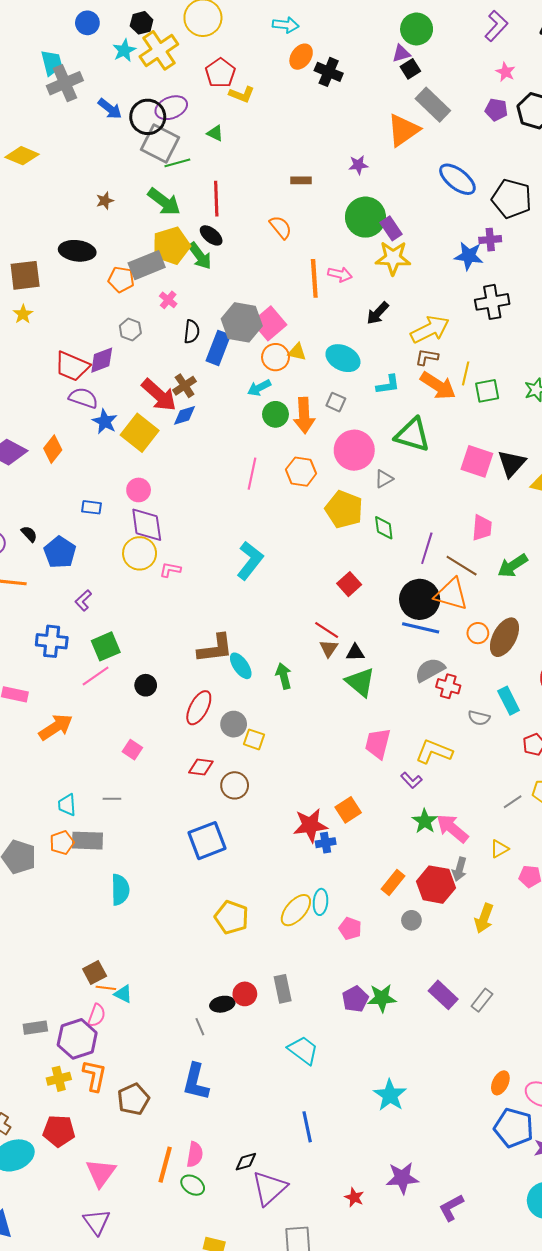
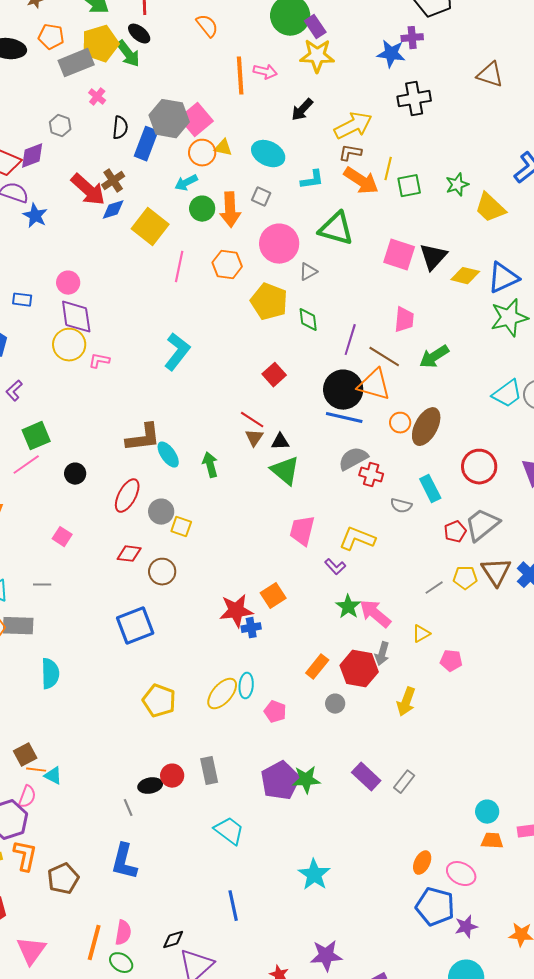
orange pentagon: (121, 279) -> (51, 37), moved
yellow square: (140, 433) -> (150, 227), moved
purple pentagon: (355, 999) -> (280, 781), size x1.5

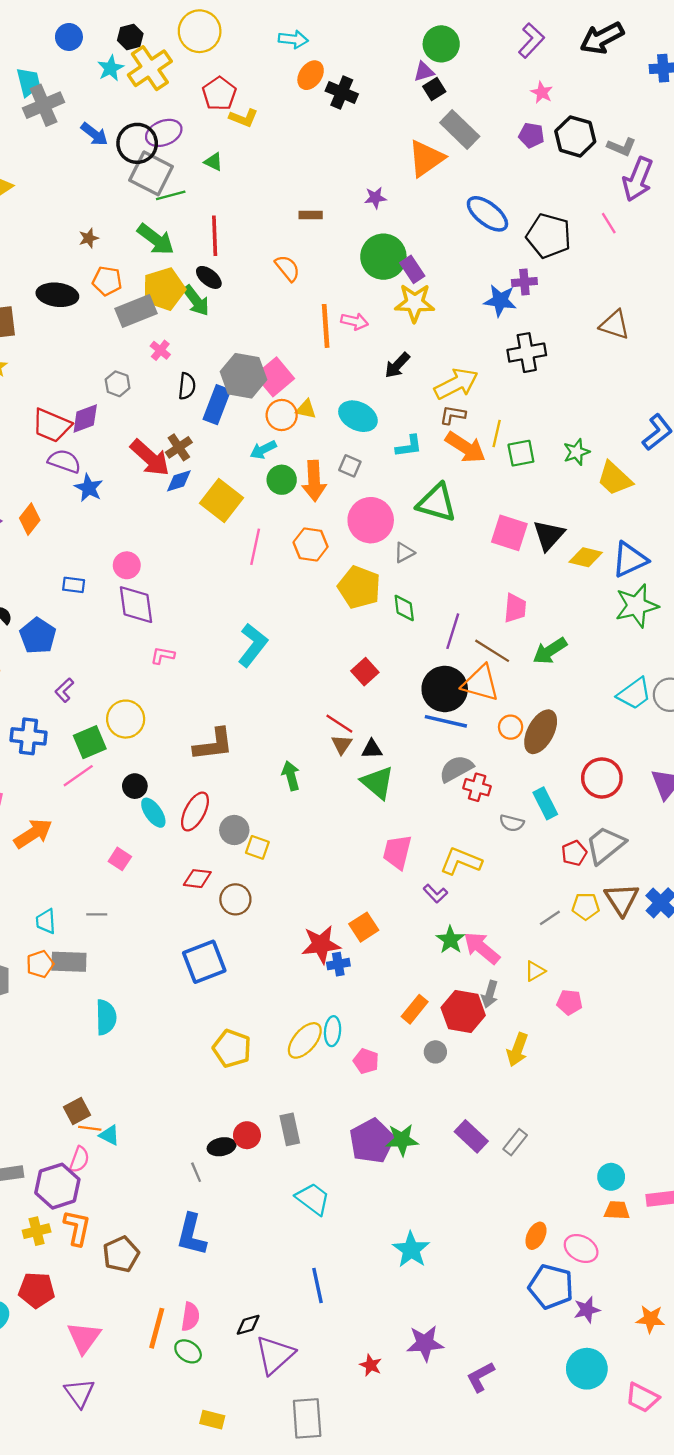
yellow circle: (69, 345) -> (126, 719), moved
cyan ellipse: (168, 455) -> (153, 813), moved

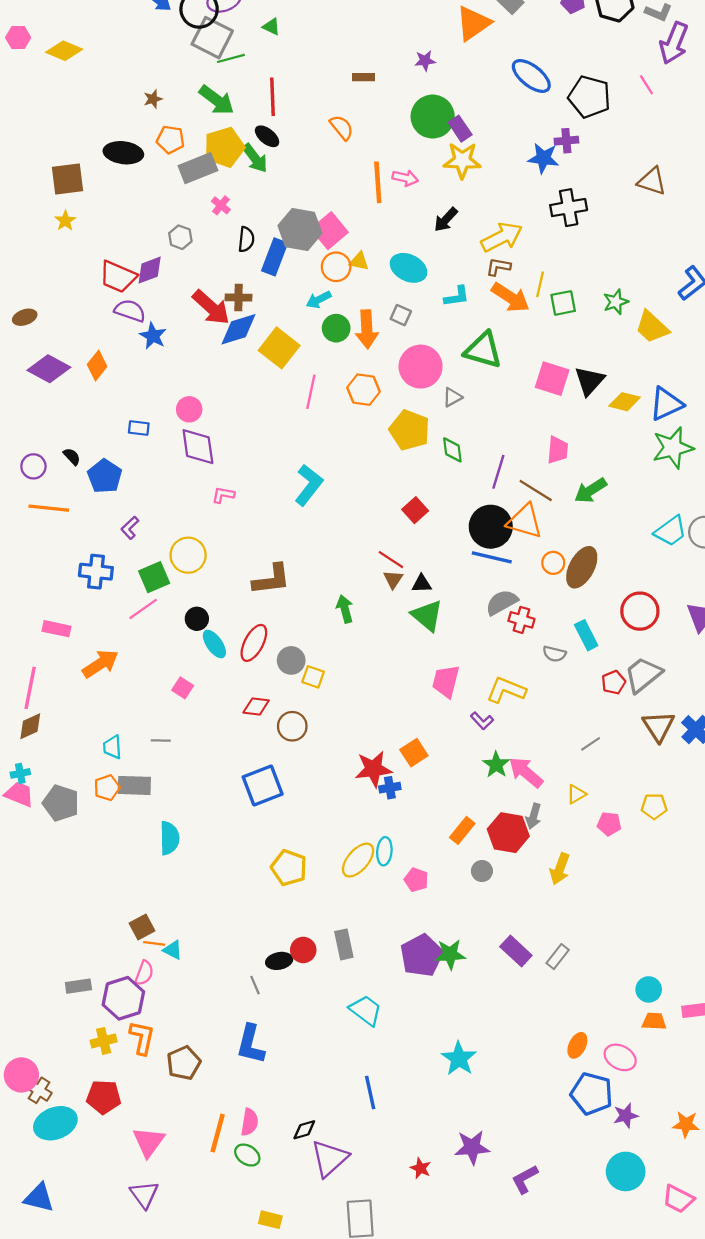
brown cross: (179, 447) -> (239, 297), turned 35
blue diamond: (179, 481) -> (239, 329), size x1.5
yellow pentagon: (586, 906) -> (654, 806), moved

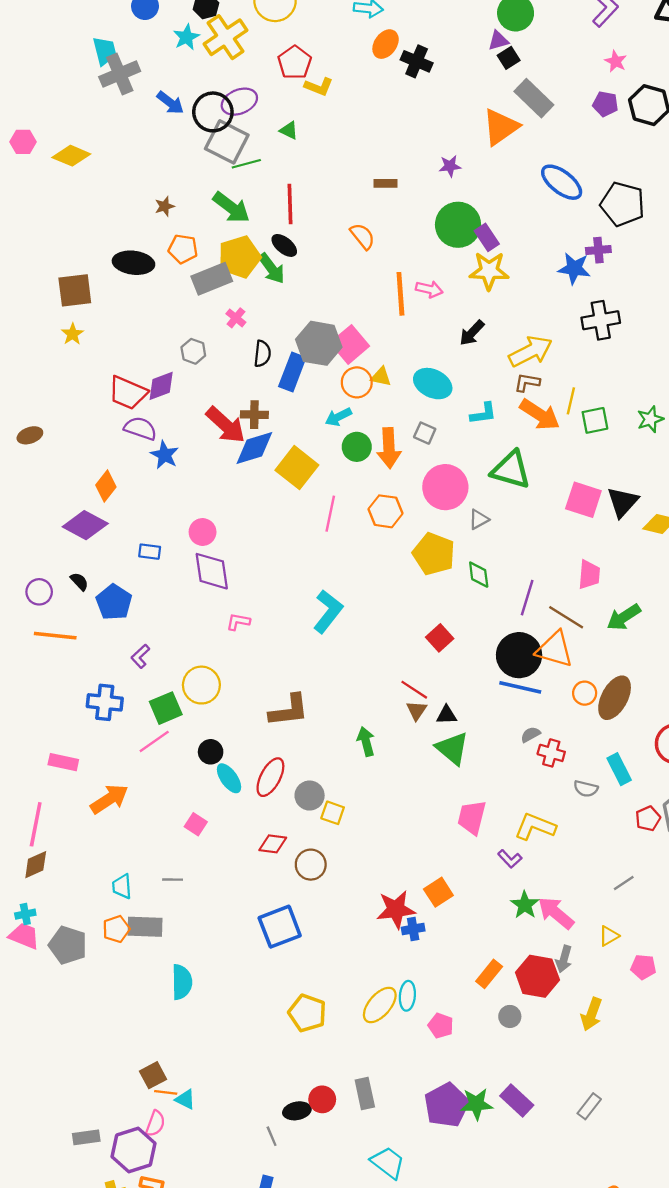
purple diamond: (49, 369) -> (85, 525), moved
gray semicircle: (502, 602) -> (531, 735), size x0.6
purple rectangle: (516, 951) -> (517, 1101), moved

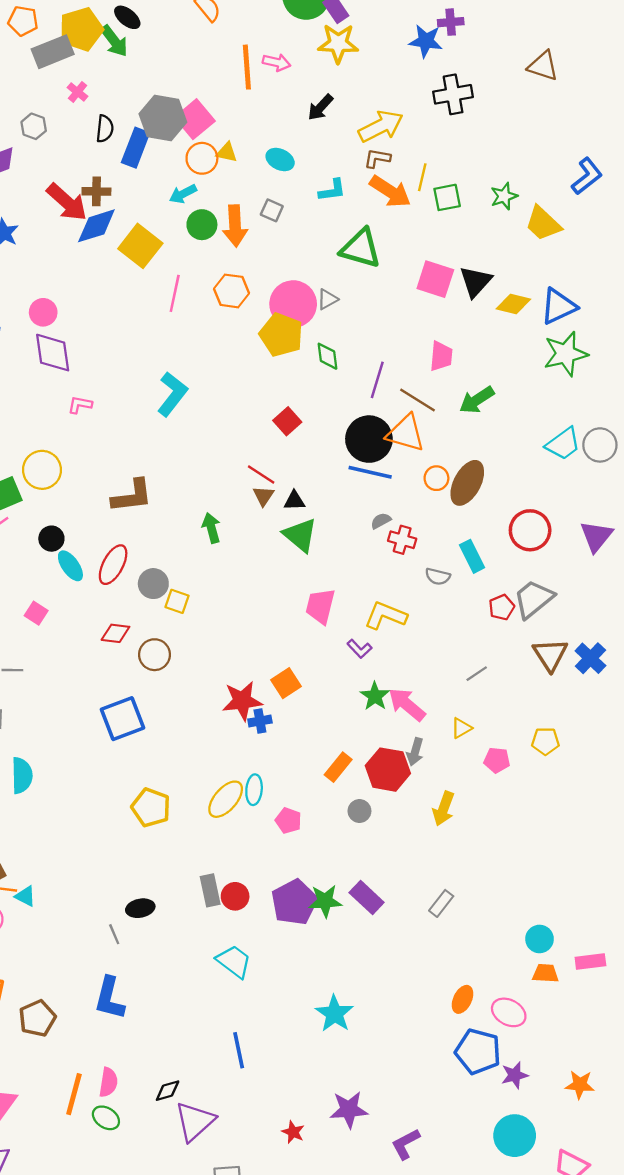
cyan ellipse: (433, 384) -> (280, 159), size x0.7
pink circle: (445, 487) -> (293, 304), moved
red circle: (322, 1099) -> (235, 896), moved

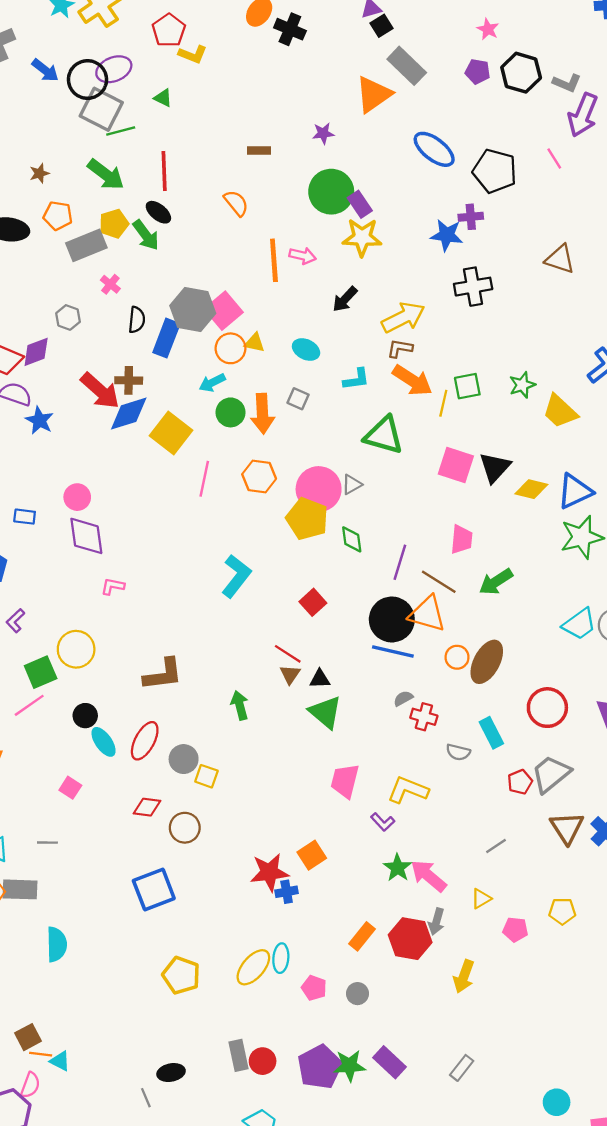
yellow pentagon: (81, 29) -> (114, 224), size x0.7
yellow line: (422, 177) -> (443, 403), moved
cyan L-shape: (172, 394) -> (236, 576), moved
gray circle: (359, 811) -> (357, 994), moved

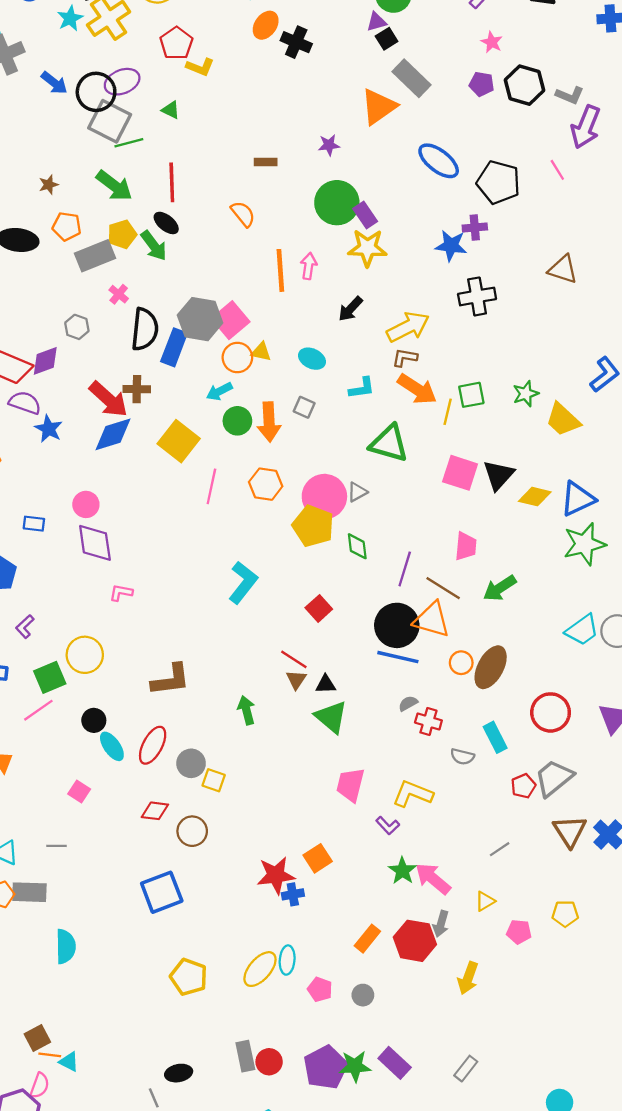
pink arrow: (303, 256) -> (309, 266), turned -95
black semicircle: (137, 320) -> (145, 329), size x1.6
blue diamond: (129, 414) -> (113, 434), moved

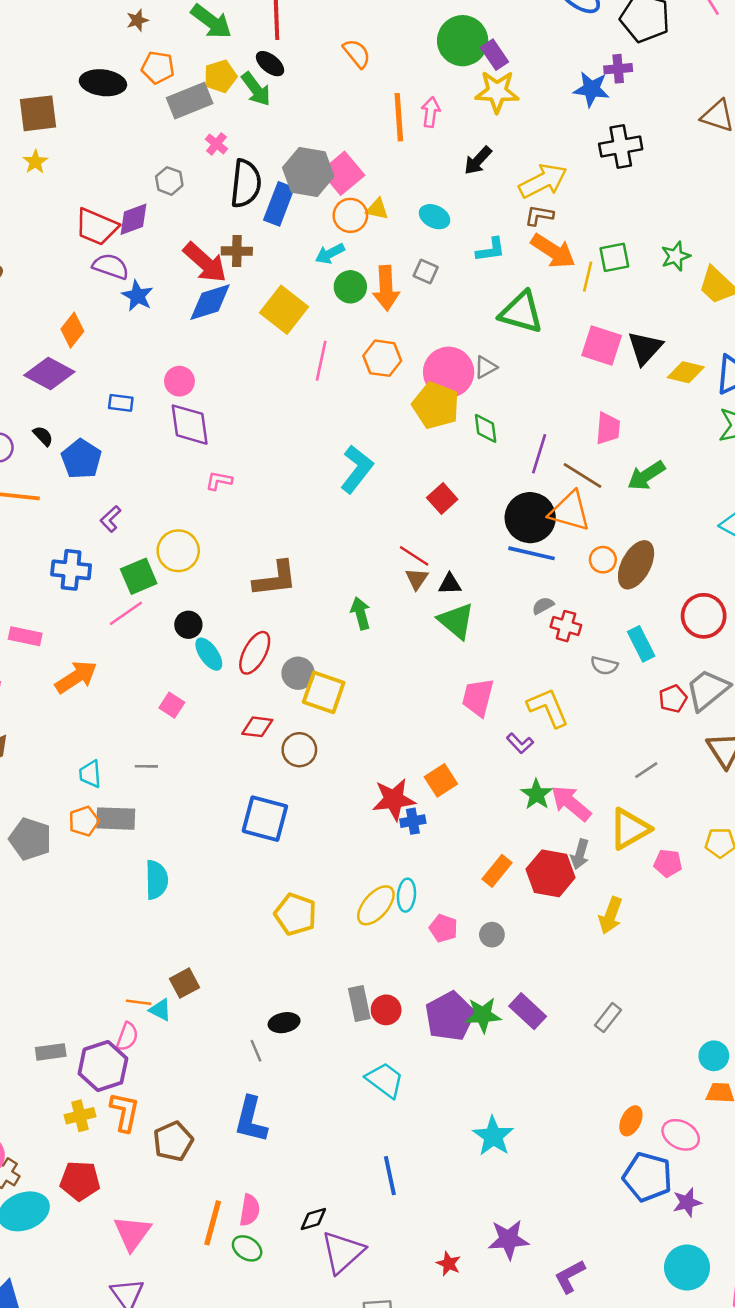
yellow square: (214, 780) -> (324, 692), size x1.6
yellow L-shape: (413, 794) -> (548, 708), turned 45
blue square: (162, 892) -> (265, 819), turned 36
yellow triangle: (485, 901) -> (630, 829), size x1.8
brown square: (37, 1038) -> (185, 983), moved

